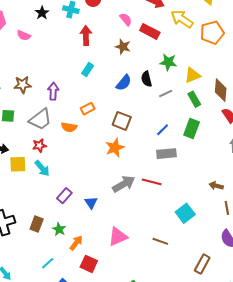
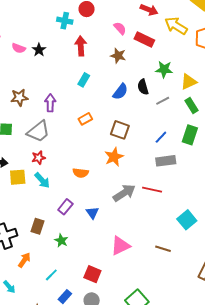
black star: (42, 13) -> (39, 50), moved
orange semicircle: (69, 127) -> (81, 173), moved
brown rectangle: (37, 224) -> (38, 226), moved
orange arrow: (76, 243) -> (24, 260), moved

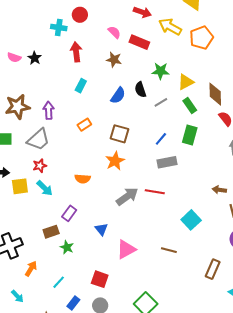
brown star: (19, 97) -> (17, 107), size x1.4
blue triangle: (92, 213) -> (101, 229), moved
brown rectangle: (38, 226) -> (51, 232), moved, turned 56

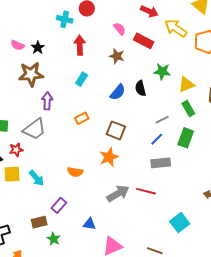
gray line: (161, 102) -> (162, 120), moved
brown star: (17, 107) -> (31, 74), moved
red star: (40, 166) -> (16, 150), moved
blue triangle: (101, 229) -> (89, 224), turned -48

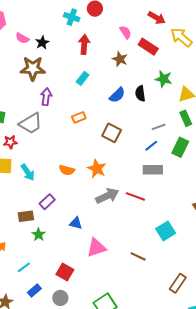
orange star: (109, 157) -> (97, 169), moved, turned -30

